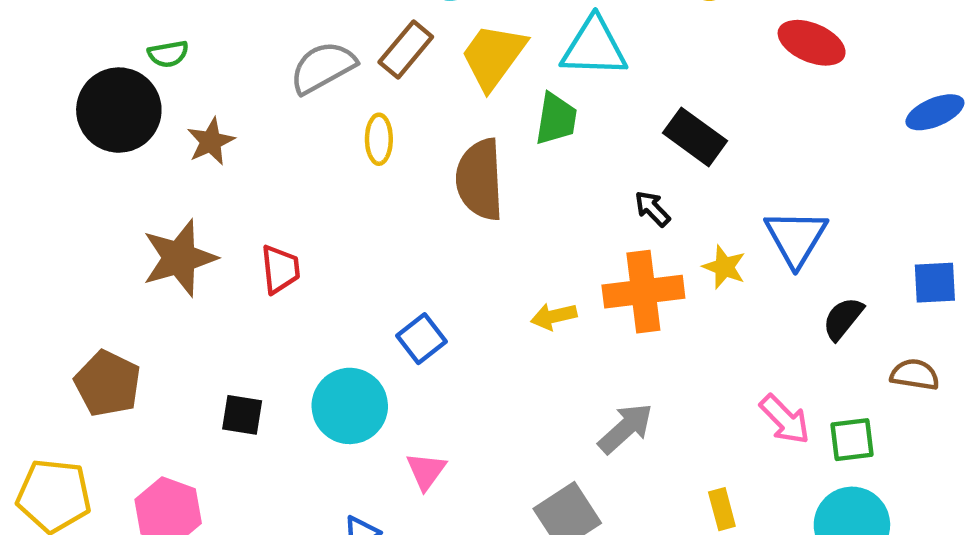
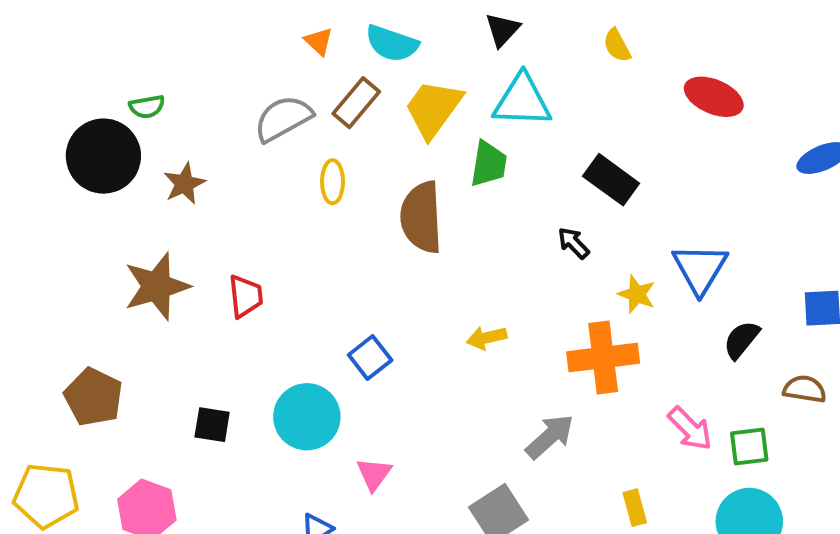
orange cross: (643, 292) -> (603, 358), moved

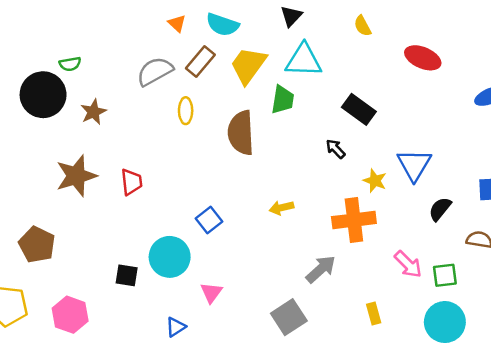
black square: (212, 425) -> (127, 275), moved

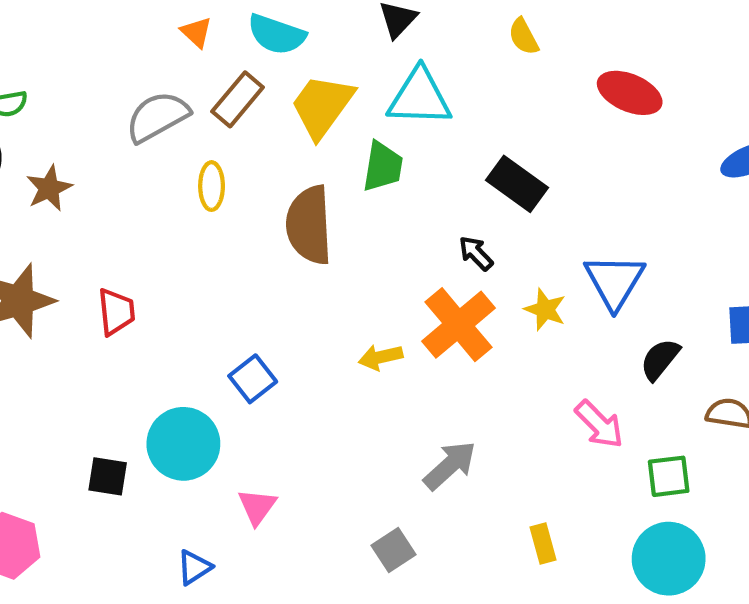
orange cross: (354, 220) -> (459, 325), moved, turned -33
pink arrow: (408, 264) -> (599, 424), moved
gray square: (289, 317) -> (394, 550), size x0.7

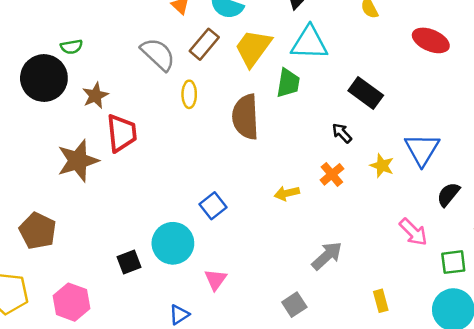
gray semicircle: (157, 117) -> (158, 54), turned 72
red trapezoid: (116, 312) -> (122, 133), moved, size x1.4
orange cross: (459, 325) -> (332, 174), size x0.6
black square: (108, 476) -> (129, 262), turned -30

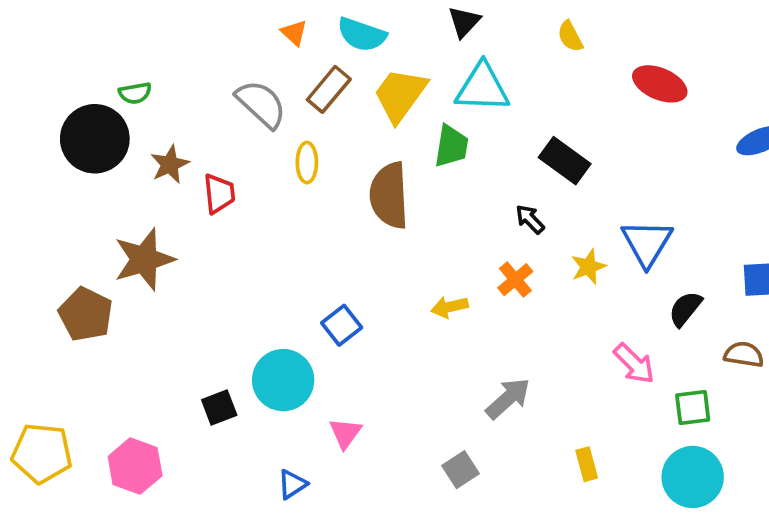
red trapezoid: (122, 133) -> (219, 194), moved, size x0.7
yellow star: (382, 166) -> (588, 267), turned 30
brown pentagon: (38, 231) -> (86, 314), moved

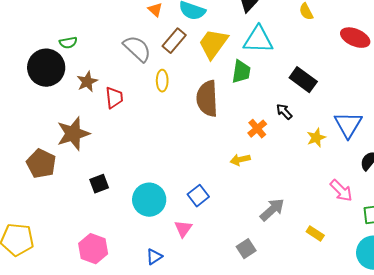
orange cross: (515, 280) -> (257, 129), moved
blue square: (342, 325) -> (198, 196), moved
black square: (219, 408) -> (99, 184), moved
yellow rectangle: (587, 464) -> (315, 234), moved, turned -42
pink hexagon: (135, 466) -> (93, 249), moved

